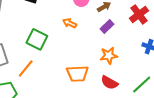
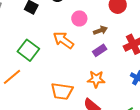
orange arrow: (69, 23) -> (63, 40), size x1.5

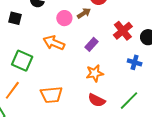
brown arrow: (100, 30) -> (84, 13), moved
orange trapezoid: (62, 91) -> (51, 95), moved

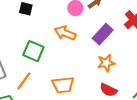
purple rectangle: (92, 44) -> (103, 34), size x1.5

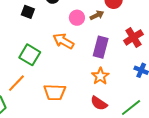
purple rectangle: (103, 34) -> (101, 47), turned -35
orange star: (106, 63) -> (100, 76), turned -30

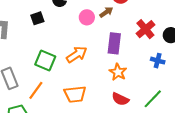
black square: (28, 12) -> (37, 18), turned -32
orange arrow: (63, 41) -> (77, 54), moved, turned 125

